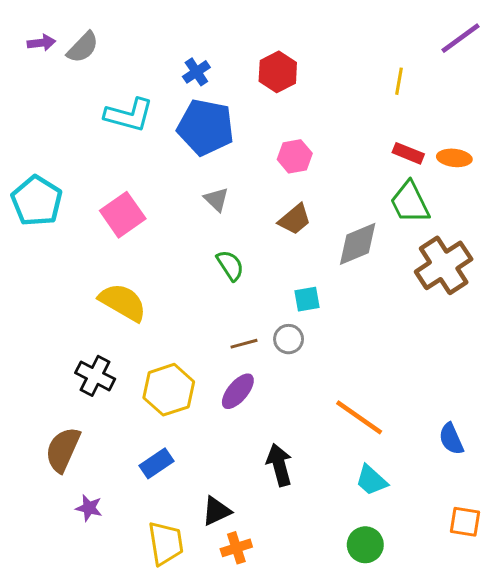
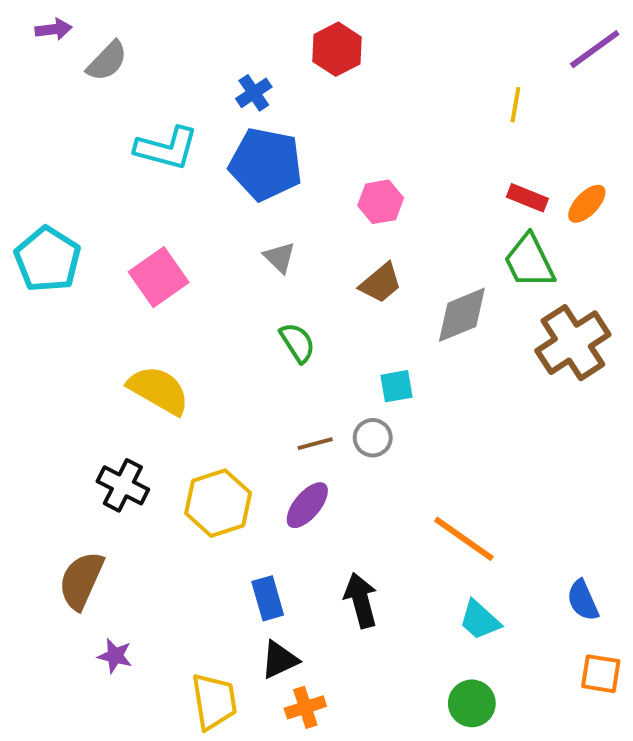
purple arrow: (41, 43) -> (54, 29), moved
red hexagon: (278, 72) -> (337, 49), moved
orange ellipse: (454, 158) -> (587, 204), turned -52
blue semicircle: (451, 439) -> (583, 600), moved
blue rectangle: (156, 463) -> (268, 598), moved, turned -72

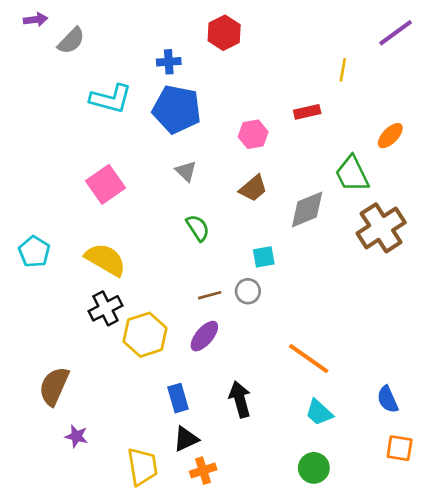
blue cross: (254, 93) -> (169, 62), turned 30
red rectangle: (527, 198) -> (307, 112), moved, turned -35
cyan pentagon: (48, 259) -> (34, 252), moved, size x0.7
black cross: (123, 485) -> (105, 308), moved, turned 36

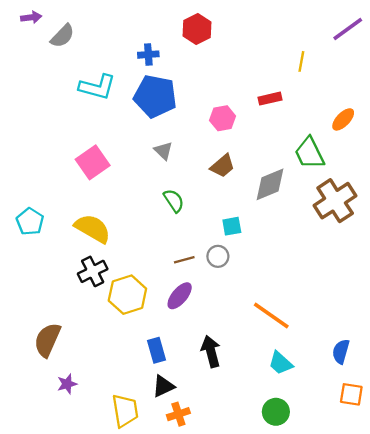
blue semicircle: (388, 399) -> (341, 351), turned 40
purple star: (76, 436) -> (67, 384), turned -30

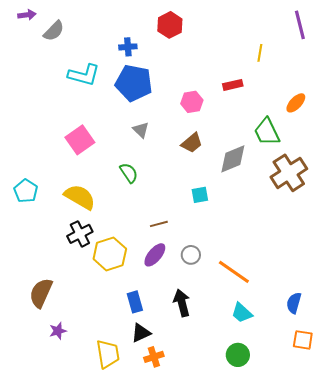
purple line: (348, 29) -> (300, 25), turned -68
green semicircle: (174, 201) -> (129, 173), moved
gray circle: (218, 256) -> (191, 255), moved

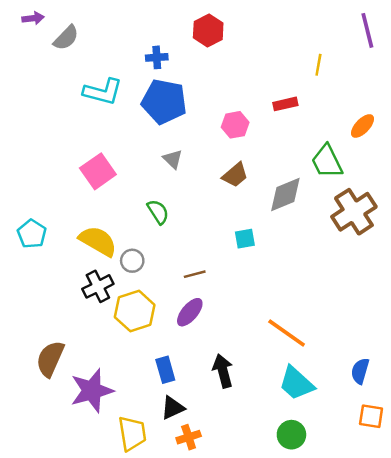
gray circle: (191, 255) -> (132, 261), moved
cyan trapezoid: (242, 313) -> (296, 383), size x1.4
purple star: (58, 331) -> (92, 391), moved, size x2.0

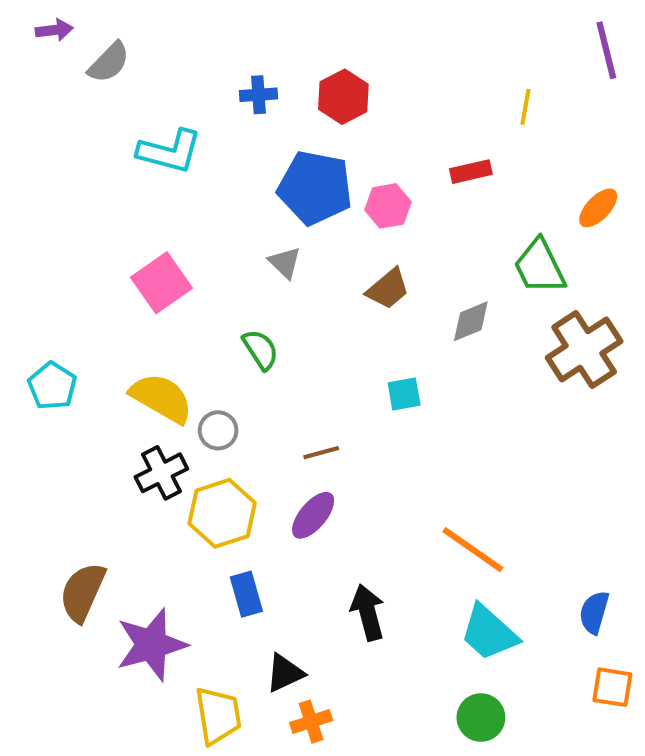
red hexagon: (208, 30) -> (343, 97), moved
blue pentagon: (164, 102) -> (315, 188), moved
gray diamond: (285, 195) -> (471, 321), size x0.7
blue rectangle: (165, 370) -> (246, 594), moved

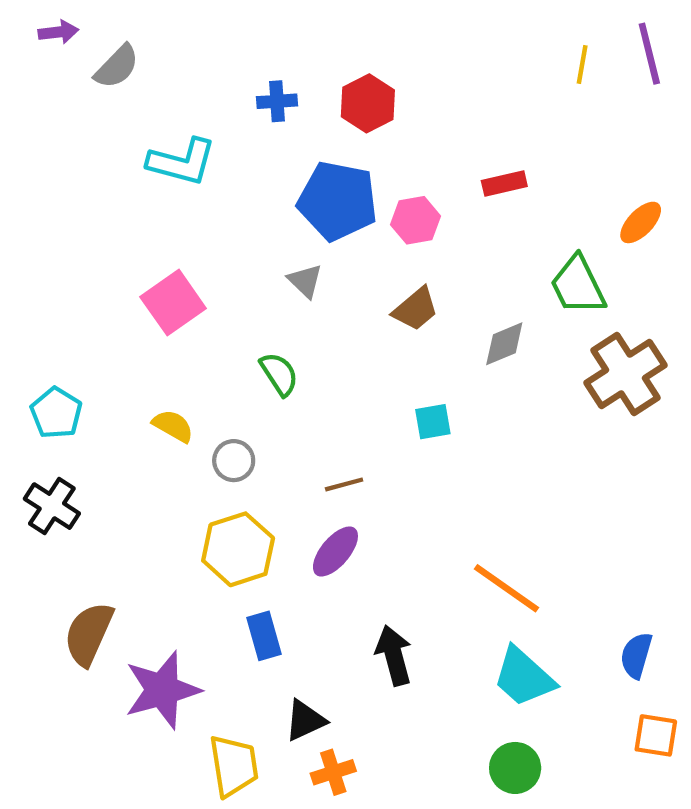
yellow line: (525, 107) -> (582, 64), moved
yellow semicircle: (161, 398) -> (173, 426), size x0.6
black cross: (161, 473) -> (52, 506), moved, turned -30

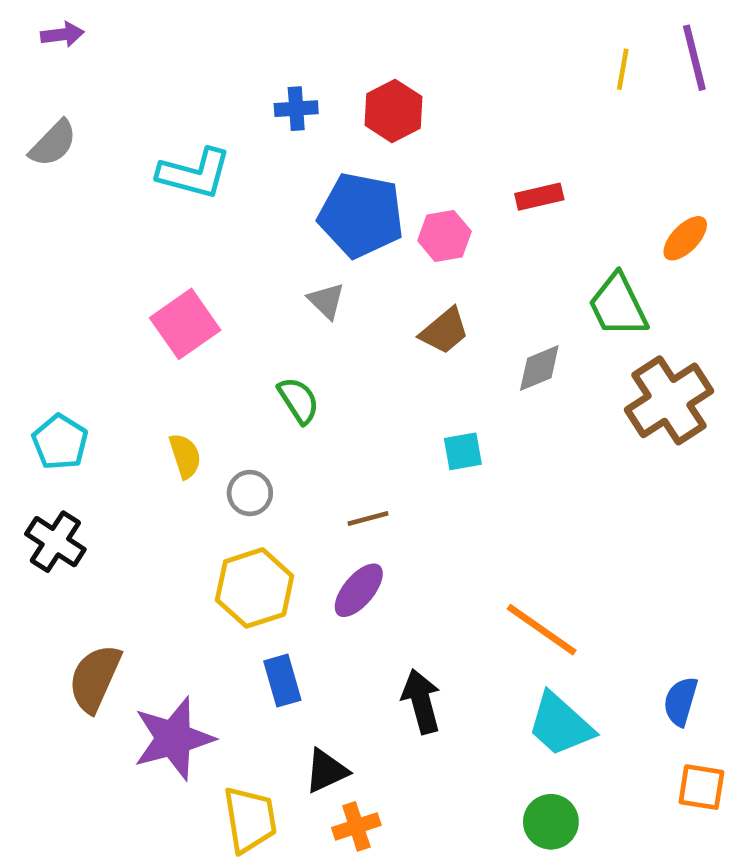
gray semicircle: (117, 67) -> (53, 143), moved
yellow semicircle: (173, 426) -> (185, 456), turned 42

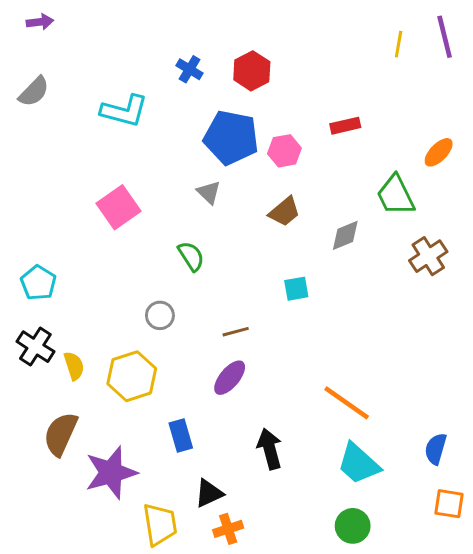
blue cross: (296, 109) -> (190, 69), turned 35
brown cross: (669, 400) -> (428, 256), size x0.7
yellow semicircle: (185, 456) -> (74, 366), moved
yellow hexagon: (255, 588) -> (132, 376), moved

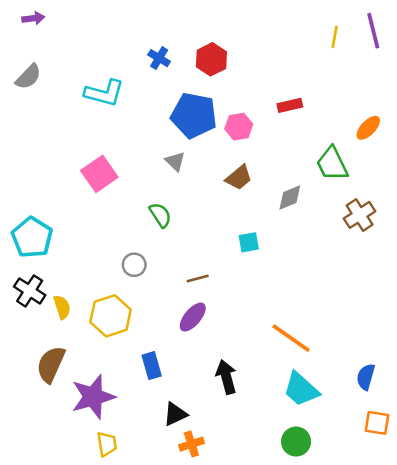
cyan pentagon: (38, 283) -> (32, 237), size x1.4
yellow trapezoid: (160, 524) -> (107, 444), moved, size x0.7

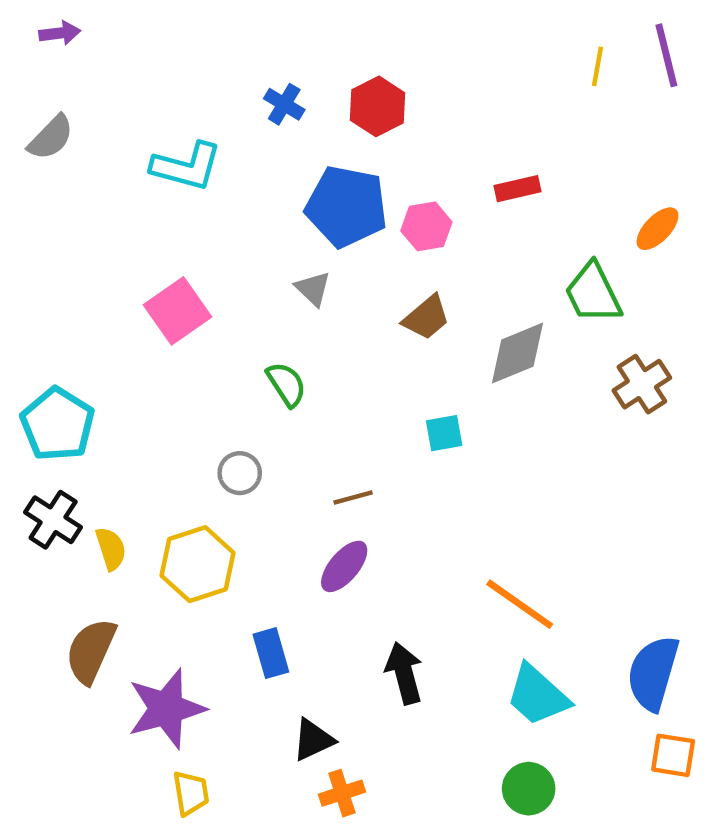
gray diamond: (290, 198) -> (517, 353), size x1.4
blue semicircle: (366, 377) -> (653, 673), size x1.6

